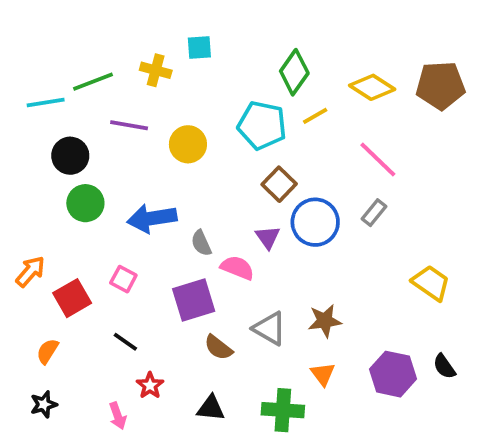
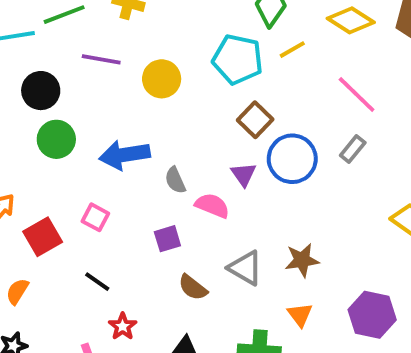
purple square: (194, 300) -> (167, 239), size x0.6

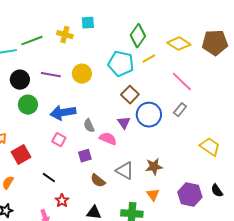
purple line: (101, 59) -> (51, 75), moved
pink square: (95, 217) -> (59, 140), moved

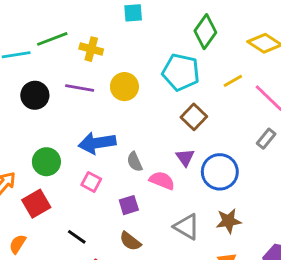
yellow cross: (65, 35) -> (91, 49), moved
yellow line: (149, 59) -> (233, 81), moved
green circle: (28, 105) -> (46, 162), moved
blue circle: (149, 115) -> (220, 172), moved
brown semicircle: (98, 181) -> (130, 241), moved

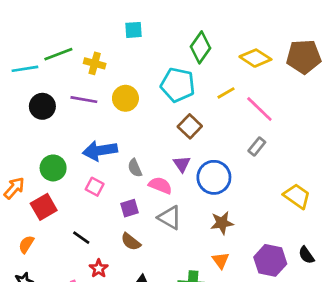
gray triangle: (187, 227) -> (170, 218), moved

